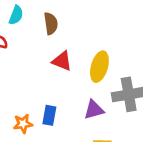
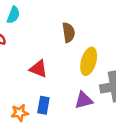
brown semicircle: (51, 24) -> (69, 32), moved
red triangle: (62, 61) -> (38, 69), moved

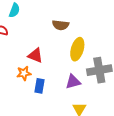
brown semicircle: (69, 32) -> (61, 25), turned 105
orange star: (20, 113) -> (24, 73), moved

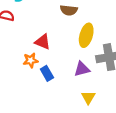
blue rectangle: (40, 86) -> (47, 73), turned -40

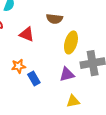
red triangle: (43, 42) -> (27, 34), moved
yellow triangle: (88, 97) -> (73, 101), turned 48

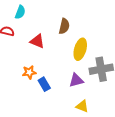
brown semicircle: (54, 19) -> (64, 26), turned -84
yellow triangle: (73, 101) -> (82, 106), turned 32

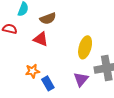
brown semicircle: (64, 26) -> (48, 18), moved, turned 56
purple triangle: (76, 80) -> (81, 79), turned -35

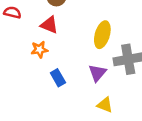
orange star: (32, 71) -> (39, 49), moved

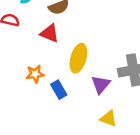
yellow ellipse: (102, 35) -> (78, 58), moved
orange star: (39, 49) -> (35, 74), moved

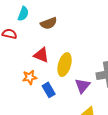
red triangle: (50, 33) -> (41, 55), moved

